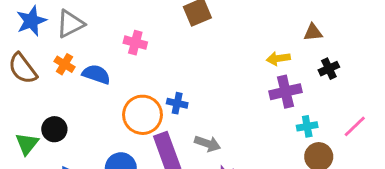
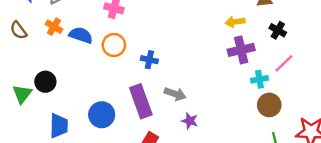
brown semicircle: (23, 69) -> (18, 30), size x0.7
black cross: (329, 69) -> (278, 30), turned -35
orange circle: (143, 115) -> (114, 45), moved, size x0.7
pink line: (355, 126) -> (284, 63), moved

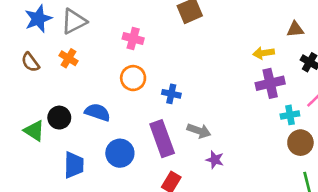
blue semicircle: (81, 35) -> (98, 112), moved
green triangle: (22, 94) -> (34, 131), turned -35

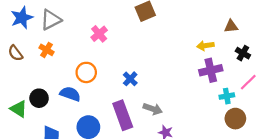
pink cross: (133, 38) -> (99, 34), turned 35
orange circle: (133, 78) -> (86, 72), moved
blue cross: (171, 94) -> (130, 79), turned 32

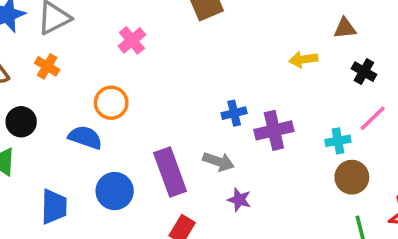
purple cross: (211, 70) -> (274, 130), moved
blue cross: (130, 79) -> (234, 113), moved, turned 32
black circle: (39, 98) -> (21, 122), moved

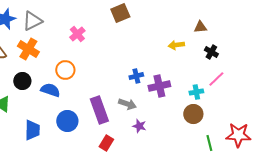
orange cross: (47, 66) -> (28, 49), size x1.5
black circle: (21, 122) -> (22, 81), moved
brown circle: (352, 177) -> (193, 114), moved

